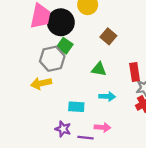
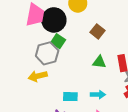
green triangle: (99, 69) -> (99, 62), moved
cyan arrow: (107, 96) -> (98, 95), moved

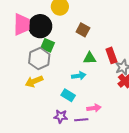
cyan arrow: (98, 95) -> (79, 76), moved
cyan rectangle: (70, 97) -> (68, 95), turned 40

